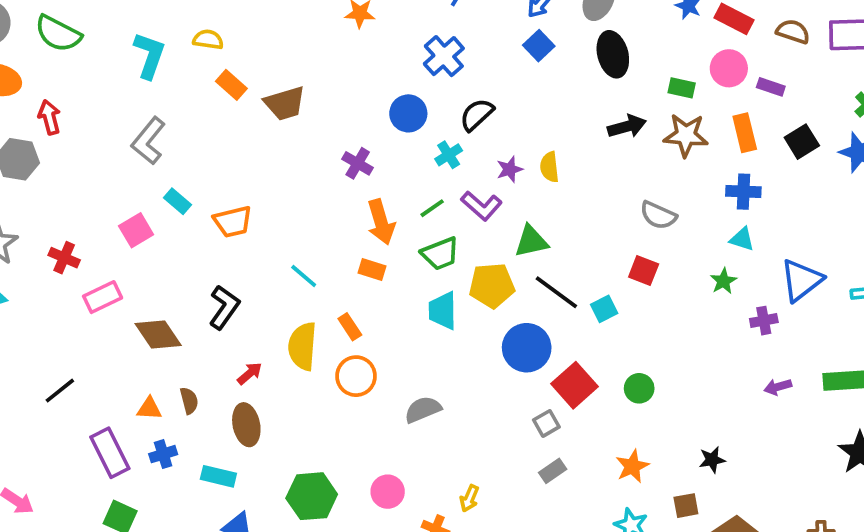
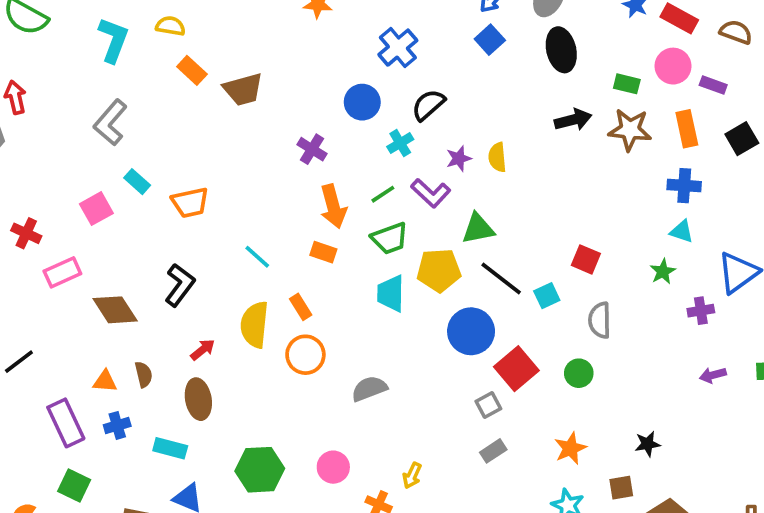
gray semicircle: (658, 215) -> (600, 320), moved, turned 63

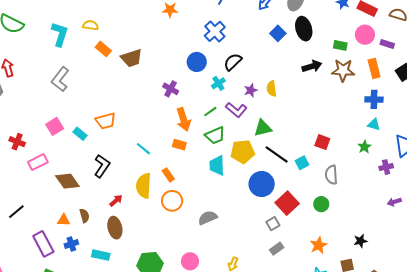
blue square: (490, 40) -> (278, 33), moved
cyan rectangle: (137, 182) -> (80, 134), moved

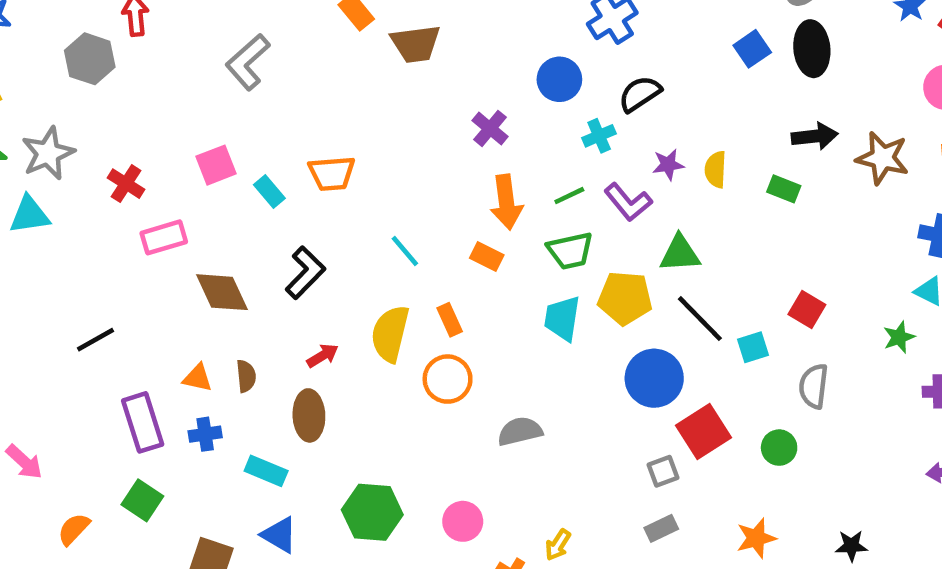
green rectangle: (340, 45) -> (784, 189), moved

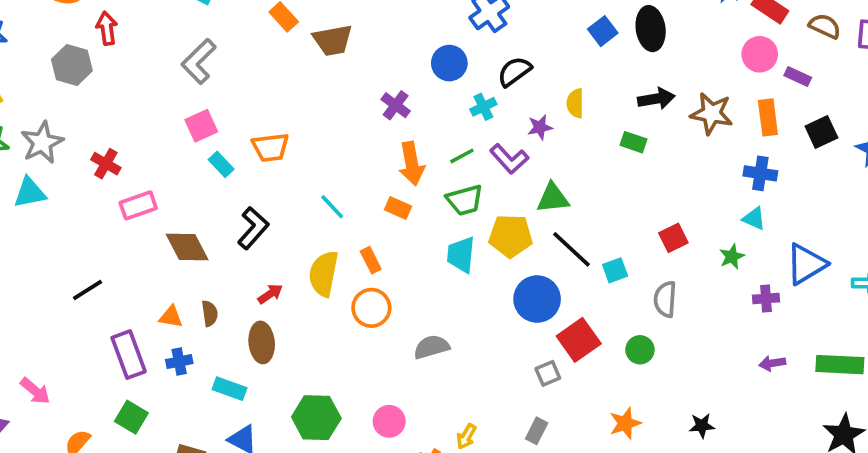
pink square: (216, 165) -> (201, 126), moved
yellow semicircle: (716, 169) -> (575, 103), moved
red square: (807, 309) -> (673, 238), moved, turned 36
gray rectangle: (661, 528) -> (537, 431), moved, turned -35

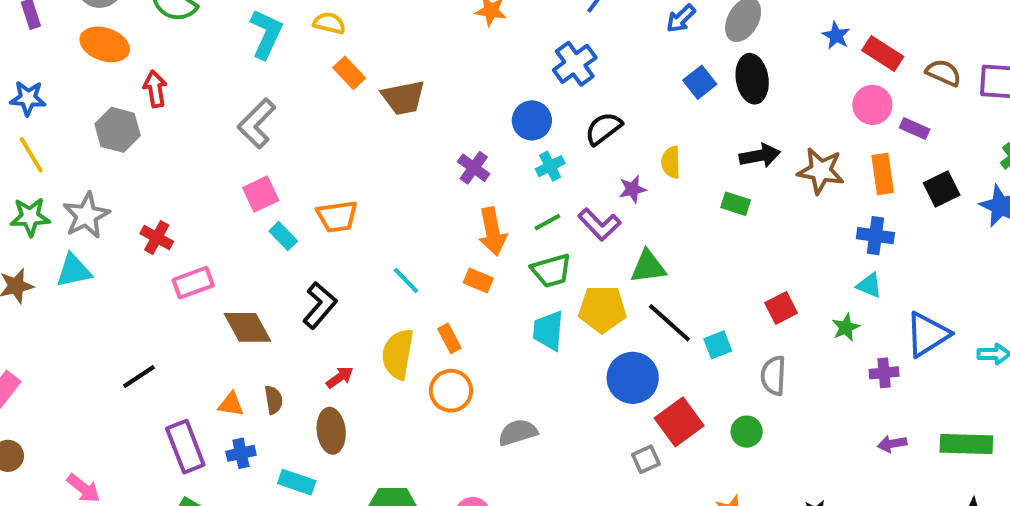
cyan cross: (483, 107) -> (550, 166), moved

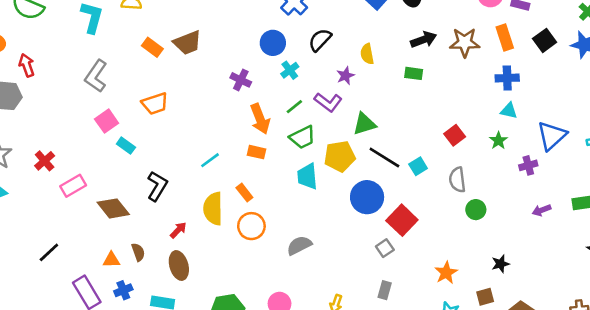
orange rectangle: (349, 73) -> (152, 47), moved
orange trapezoid: (337, 217) -> (155, 104), moved
red cross: (157, 237) -> (45, 161), turned 30
cyan line: (406, 280) -> (210, 160), turned -72
green circle: (747, 432) -> (476, 210), moved

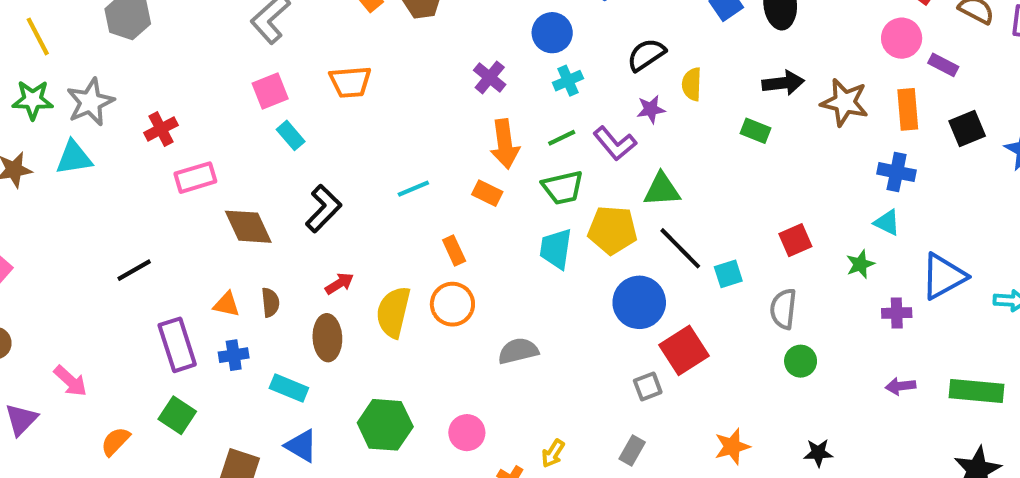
black semicircle: (320, 40) -> (646, 55), moved
yellow semicircle: (213, 209) -> (393, 312), moved

